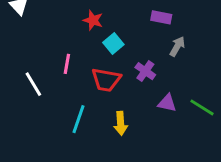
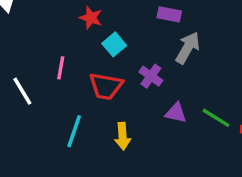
gray arrow: (177, 46) -> (188, 48), size x1.4

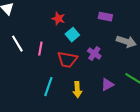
gray arrow: (188, 48) -> (126, 42), moved, turned 78
white line: (22, 91) -> (17, 44), moved
purple triangle: (176, 113) -> (107, 85), moved, turned -40

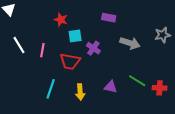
cyan square: (72, 35) -> (75, 36), turned 32
purple cross: (94, 54) -> (93, 48), moved
purple triangle: (107, 85) -> (111, 87), turned 40

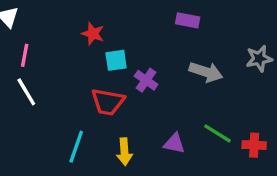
purple rectangle: (109, 18) -> (188, 20), moved
white line: (19, 45) -> (26, 92), moved
pink line: (42, 50) -> (25, 55), moved

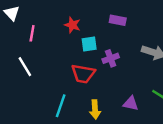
purple rectangle: (188, 20) -> (118, 20), moved
pink line: (25, 55) -> (32, 33), moved
purple cross: (146, 80) -> (111, 58), turned 35

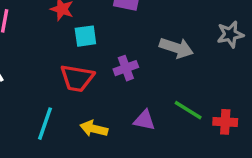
purple cross: (111, 58) -> (126, 68), moved
yellow arrow: (95, 109) -> (94, 129), turned 108

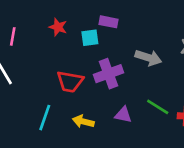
cyan square: (85, 36) -> (90, 38), moved
purple cross: (126, 68) -> (108, 74), size x1.5

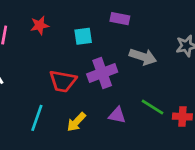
purple rectangle: (108, 22) -> (120, 19), moved
red star: (58, 27) -> (40, 25), moved, turned -30
yellow arrow: (83, 121) -> (76, 122), turned -60

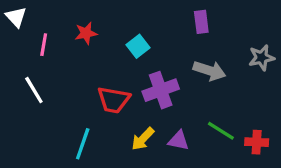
purple rectangle: (120, 19) -> (201, 22), moved, turned 72
cyan square: (83, 36) -> (138, 46), turned -30
yellow arrow: (76, 122) -> (143, 139), moved

